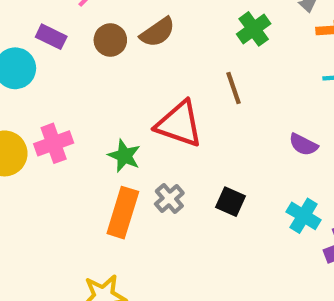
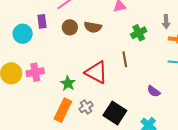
brown semicircle: (158, 32) -> (93, 27), turned 36
purple rectangle: (51, 37) -> (42, 21), turned 48
black square: (231, 202) -> (115, 113), size x1.6

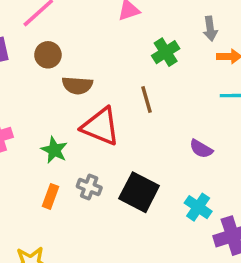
brown semicircle: (93, 27) -> (77, 85), moved
gray cross: (86, 107) -> (89, 187), turned -32
orange rectangle: (63, 110) -> (51, 196), size x0.6

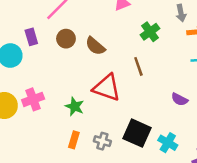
brown semicircle: (77, 85) -> (95, 46), moved, turned 40
gray cross: (89, 187) -> (102, 141), moved
cyan cross: (198, 207) -> (168, 143), moved

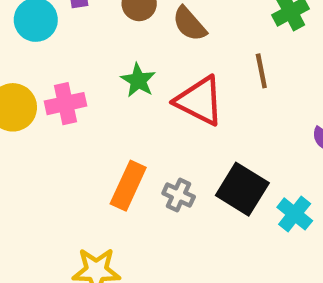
green star: (75, 106) -> (138, 80), moved
orange rectangle: (74, 140) -> (128, 186), size x1.5

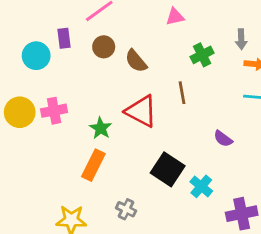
green star: (138, 80) -> (101, 128), moved
gray cross: (179, 195) -> (126, 209), moved

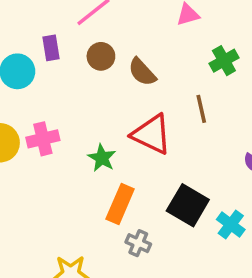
orange rectangle: (93, 165) -> (120, 204), moved
gray cross: (126, 209) -> (138, 243), moved

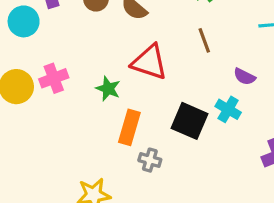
brown line: (201, 109) -> (204, 40), moved
cyan cross: (231, 224) -> (228, 109), moved

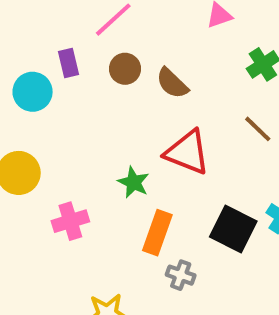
brown line: (204, 40) -> (258, 129), turned -30
pink cross: (54, 78) -> (70, 221), moved

